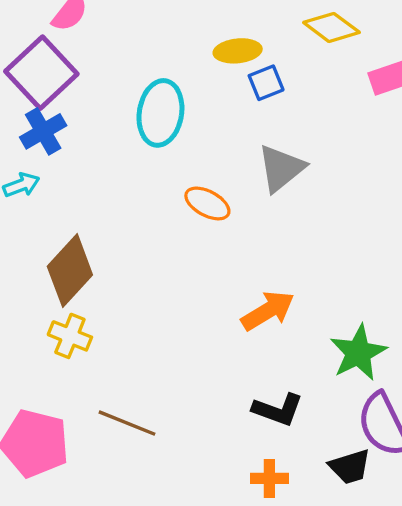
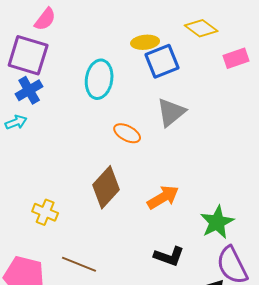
purple square: (41, 73) -> (28, 55), turned -30
blue square: (266, 83) -> (162, 61), size x1.6
brown diamond: (70, 271) -> (106, 187), moved

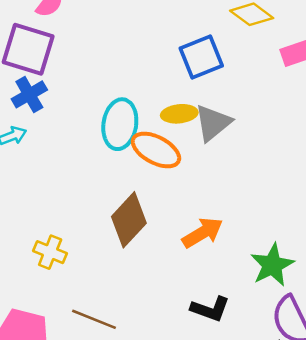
yellow ellipse: (145, 42) -> (179, 114), moved
cyan ellipse: (99, 79) -> (120, 124), moved
orange ellipse: (127, 133) -> (156, 150), size x1.4

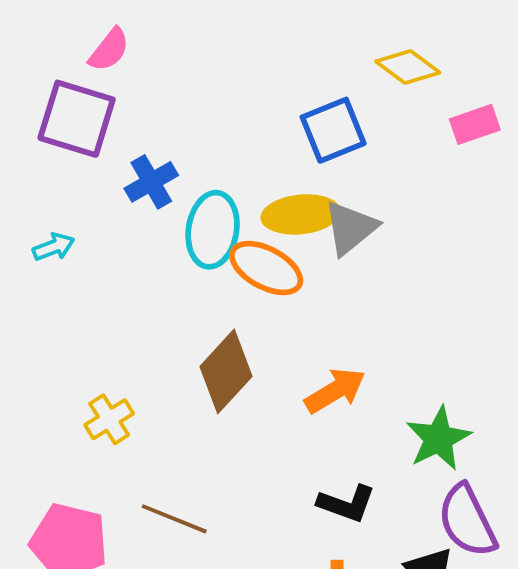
blue cross: (29, 94) -> (151, 182), moved
yellow ellipse: (179, 114) -> (301, 214), size x1.4
yellow cross: (50, 252) -> (109, 419), turned 36

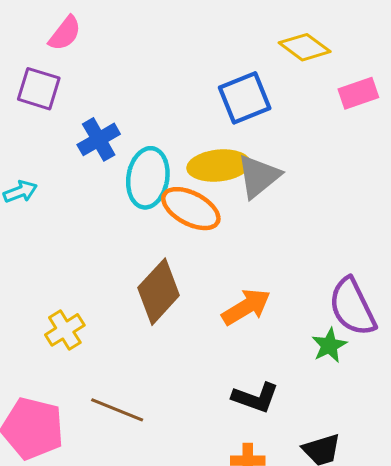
purple square: (77, 119) -> (39, 89), size x0.7
green star: (438, 438) -> (329, 345), size x0.7
purple semicircle: (467, 521) -> (352, 307), moved

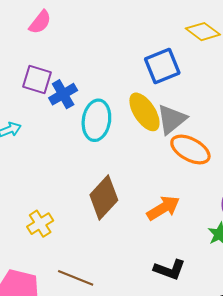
purple square: (39, 89) -> (37, 80), moved
yellow ellipse: (219, 166) -> (144, 112), turned 63
orange ellipse: (191, 209) -> (190, 150), moved

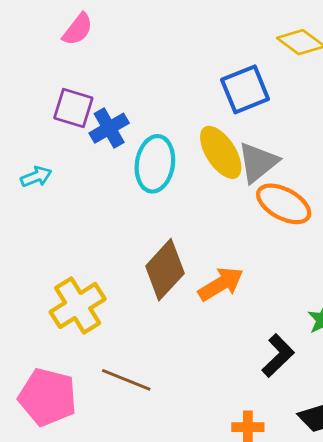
orange arrow: (163, 208) -> (221, 284), moved
yellow cross: (40, 224) -> (78, 305), size x1.5
black L-shape: (170, 270) -> (278, 356), moved, turned -64

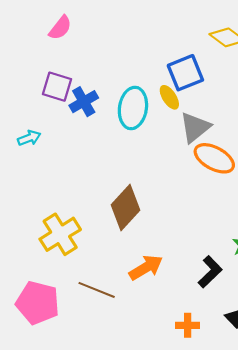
yellow ellipse: (221, 152) -> (169, 97), moved, size x0.6
cyan ellipse: (155, 164) -> (133, 108), moved
orange arrow: (221, 284) -> (146, 267), moved

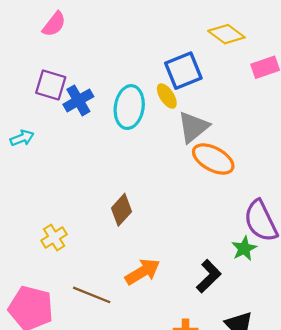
brown diamond: (125, 208) -> (121, 210), size x0.7
yellow cross: (60, 234) -> (54, 237), size x0.6

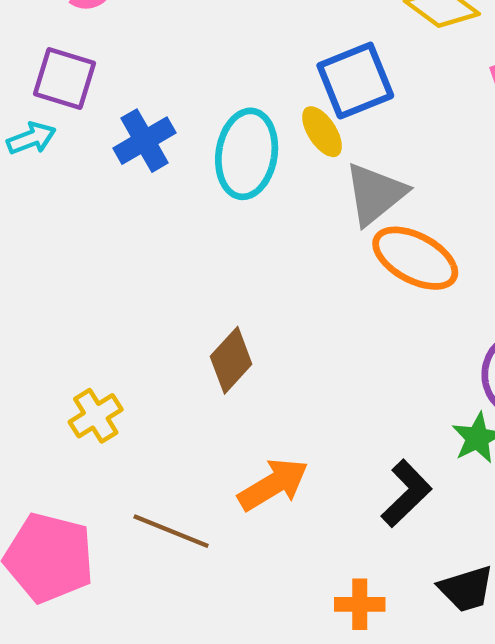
purple square: (51, 85) -> (65, 78), moved
cyan arrow: (22, 138) -> (31, 138), moved

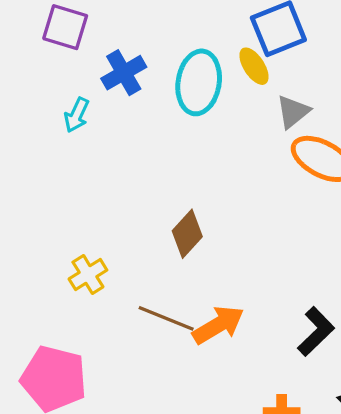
cyan arrow: (31, 138) -> (77, 115), moved, turned 136
gray triangle: (375, 194) -> (293, 112), size x0.7
brown line: (171, 531) -> (166, 318), moved

